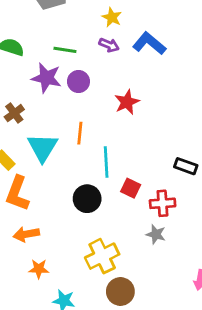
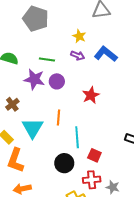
red cross: (163, 203) -> (92, 180), moved

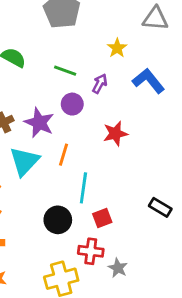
purple arrow: (78, 56) -> (100, 84), moved, turned -96
purple star: (34, 79) -> (39, 123), moved
red square: (94, 155) -> (102, 218), turned 32

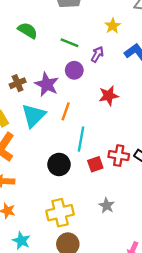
red cross: (91, 251) -> (119, 156), moved

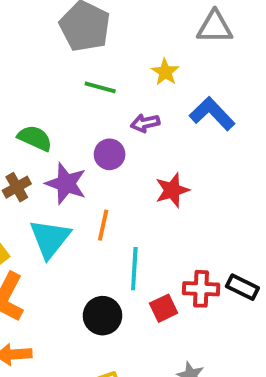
green semicircle: (28, 30) -> (35, 138), moved
green line: (69, 43) -> (100, 87), moved
purple arrow: (97, 54) -> (145, 123), turned -126

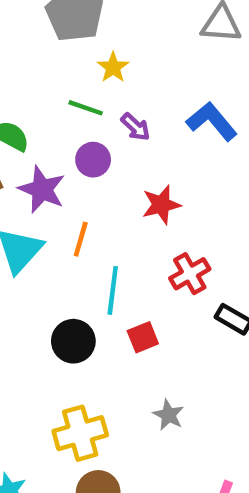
yellow star: (165, 72) -> (113, 67), moved
green line: (100, 87) -> (86, 108), moved
purple arrow: (145, 123) -> (136, 127), turned -128
red cross: (201, 289) -> (190, 274), moved, turned -36

